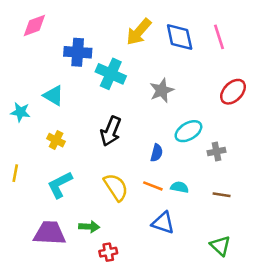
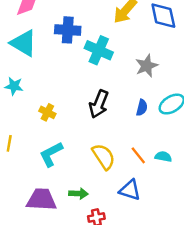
cyan triangle: (53, 96) -> (24, 43), moved, size x1.4
blue semicircle: (157, 153) -> (142, 108), moved
orange line: (153, 186) -> (138, 155), turned 30
blue triangle: (163, 223) -> (130, 190), moved

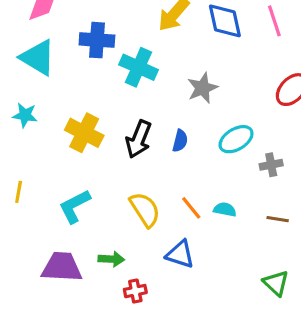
blue semicircle: (142, 108) -> (180, 141), moved
yellow cross: (47, 112) -> (84, 133), moved, size x1.6

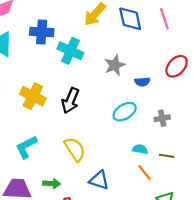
cyan ellipse: (236, 139) -> (125, 112), moved
blue semicircle: (180, 141) -> (142, 82), moved, turned 72
orange line: (191, 208) -> (145, 172), moved
cyan semicircle: (225, 210) -> (140, 149), moved

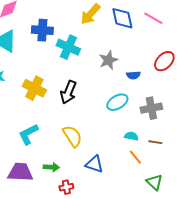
pink line: (164, 19) -> (153, 18), turned -42
gray cross: (162, 118) -> (151, 108), size x1.5

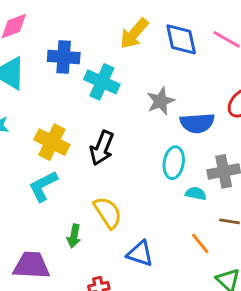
blue semicircle: (133, 75) -> (197, 123), size x1.6
cyan ellipse: (117, 102) -> (174, 163), turned -50
cyan L-shape: (28, 134) -> (43, 186), moved
cyan semicircle: (131, 136) -> (196, 193), moved
green arrow: (51, 167) -> (74, 236), moved, turned 98

